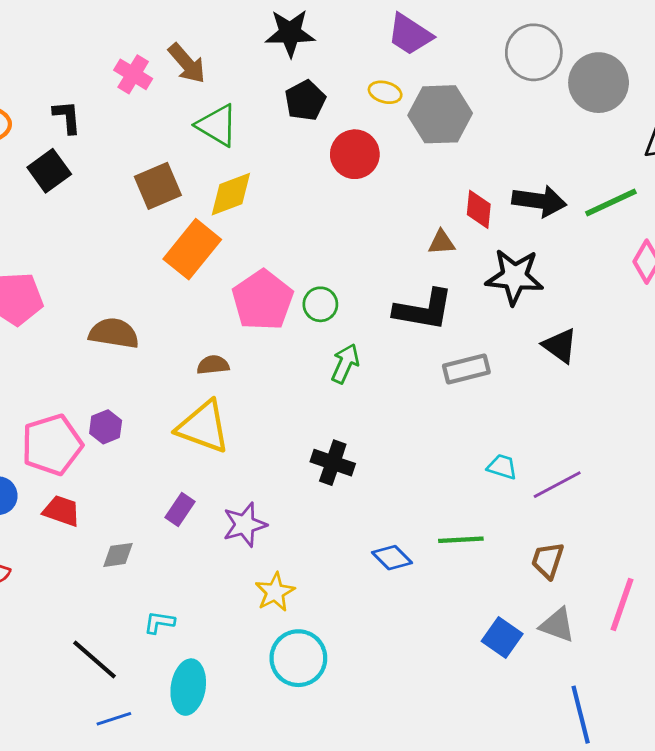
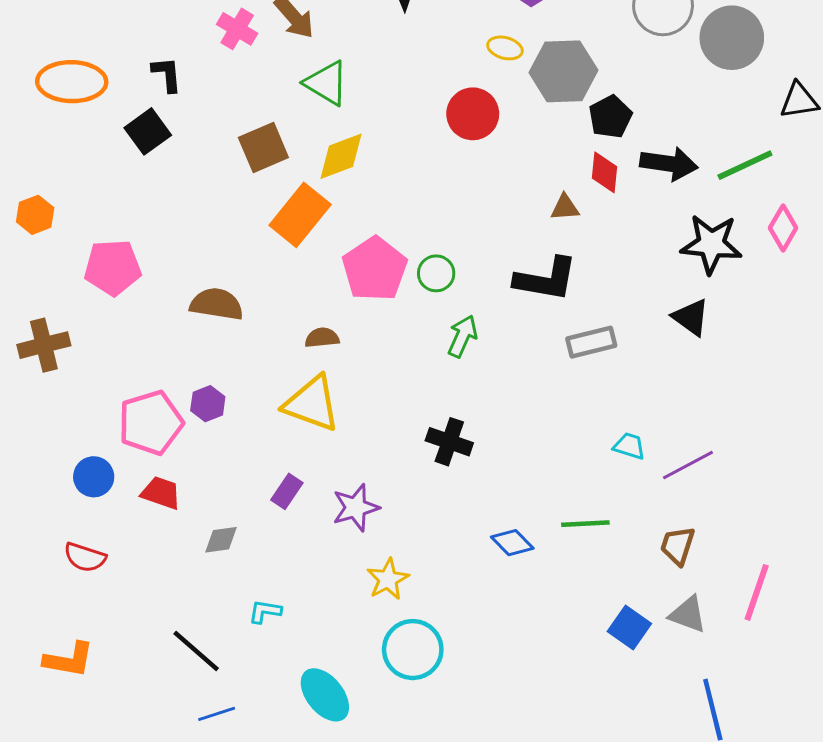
black pentagon: (305, 101) -> (610, 117), moved
black star: (515, 277) -> (711, 244), moved
cyan ellipse: (188, 687) -> (325, 695), moved, turned -48

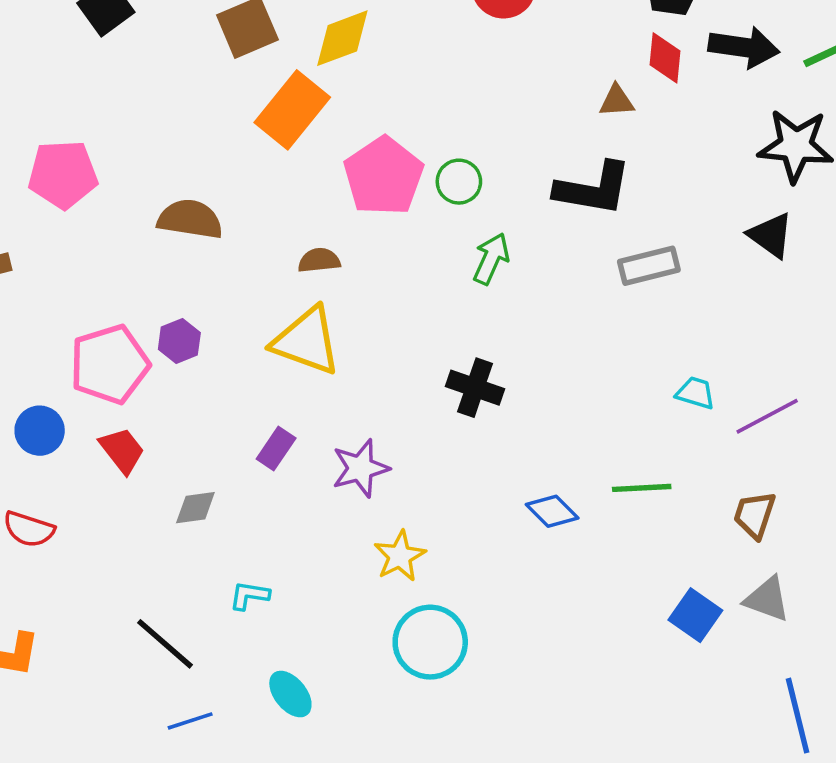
red trapezoid: (161, 493) -> (122, 450), turned 33
cyan ellipse: (325, 695) -> (290, 694), moved, size x0.7

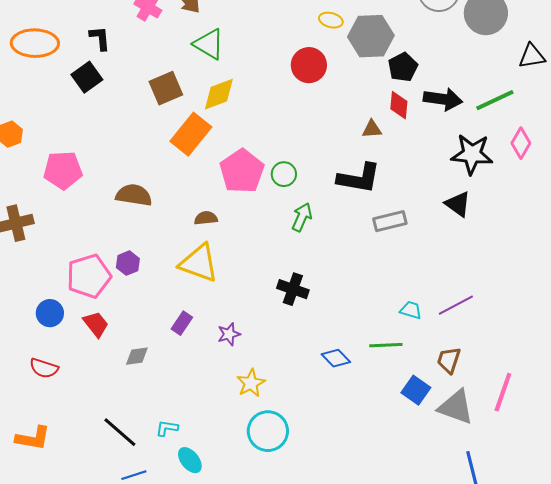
cyan trapezoid: (695, 393) -> (411, 310), moved
purple star: (360, 468) -> (229, 334), size x0.7
cyan L-shape: (249, 595) -> (167, 428), moved
gray triangle: (767, 599) -> (456, 407), size x1.4
blue square: (695, 615) -> (416, 390), moved

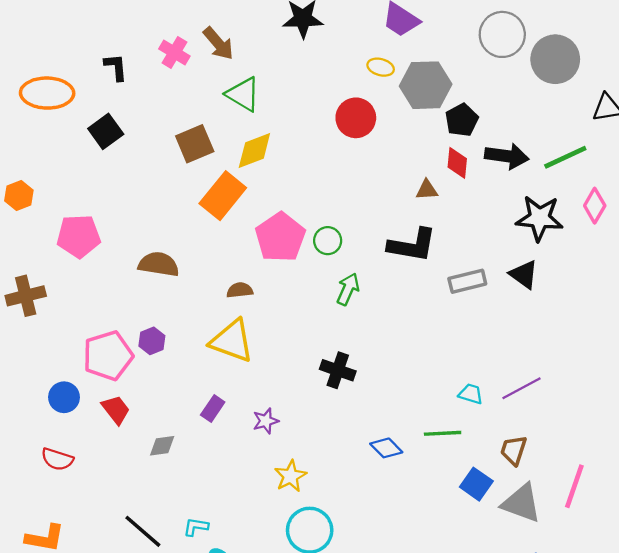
black L-shape: (100, 38) -> (116, 67), moved
gray rectangle: (390, 221) -> (467, 281), moved

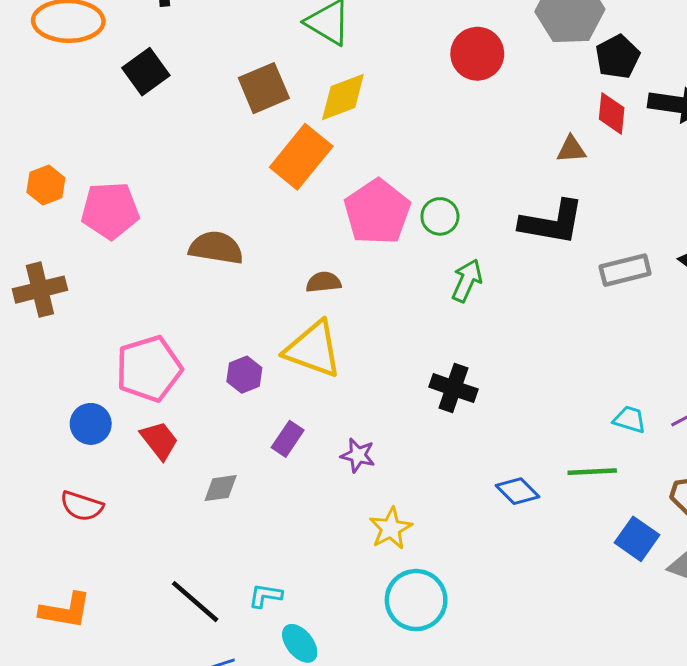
orange hexagon: (19, 196) -> (46, 185), moved
purple hexagon: (152, 341) -> (244, 375), moved
purple star: (266, 421) -> (358, 455), turned 30

